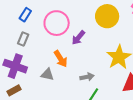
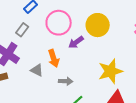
yellow circle: (107, 16) -> (98, 25), moved
gray arrow: (87, 77) -> (66, 81), moved

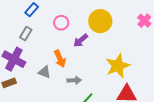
pink circle: (59, 23) -> (61, 23), size x0.6

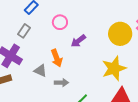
yellow circle: (100, 21) -> (120, 34), moved
gray arrow: (74, 80) -> (61, 83), moved

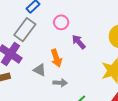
gray rectangle: (24, 31) -> (25, 30), size x1.6
purple arrow: (78, 41) -> (79, 42), turned 84

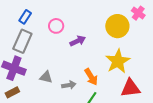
purple arrow: (79, 42) -> (78, 41), turned 119
orange arrow: (56, 58) -> (91, 77), moved

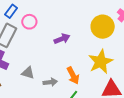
pink circle: (56, 26) -> (29, 22), moved

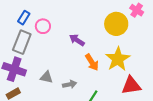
purple arrow: (62, 39) -> (77, 40), turned -119
orange arrow: (73, 75) -> (92, 62), moved

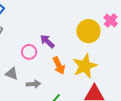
pink circle: (43, 26) -> (29, 52), moved

